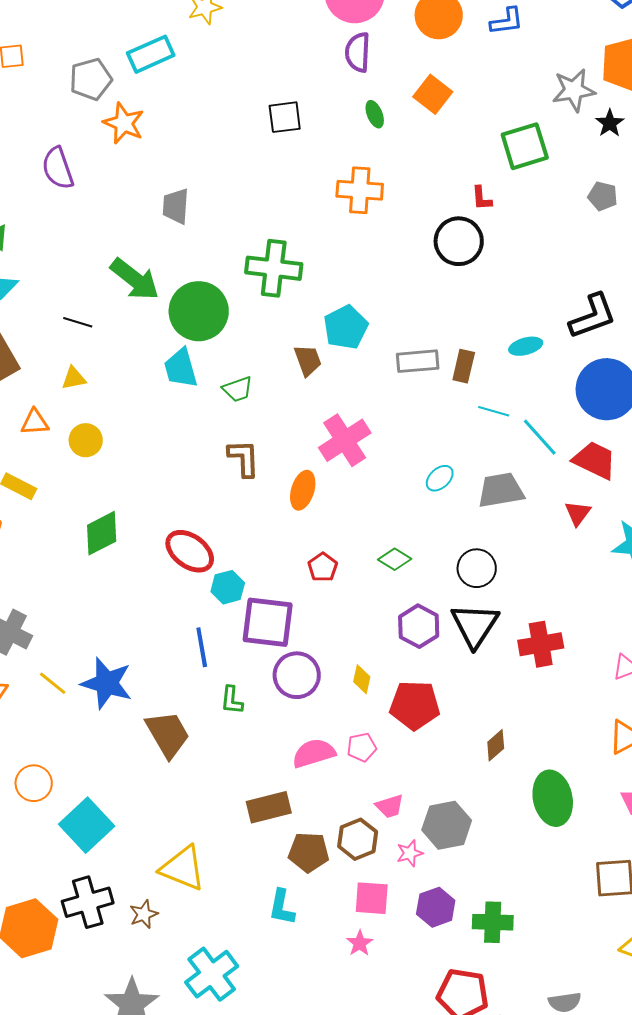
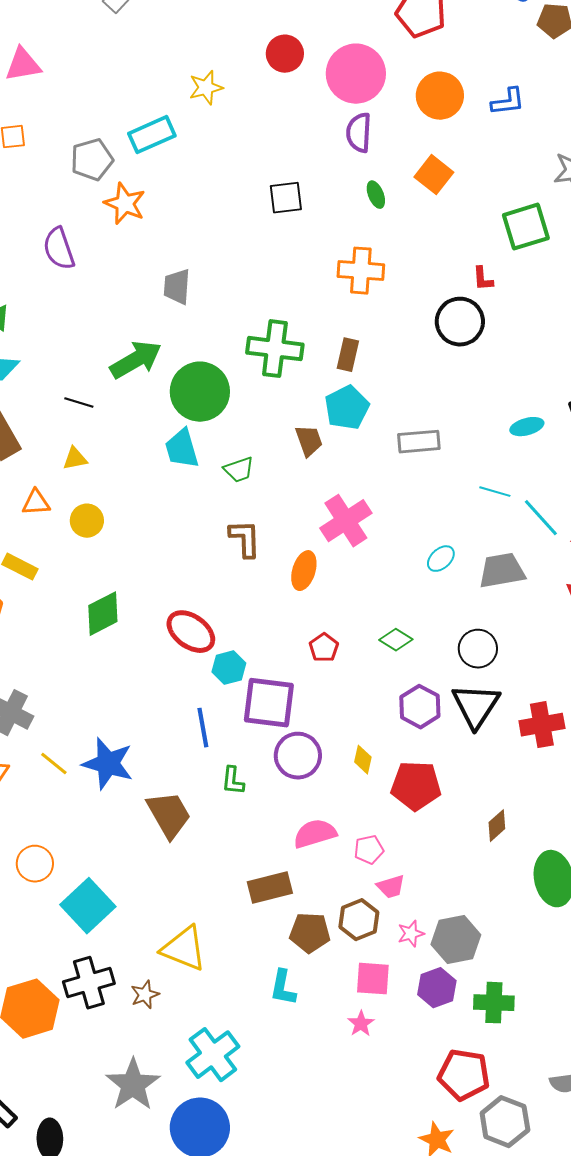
green arrow: (135, 279) -> (136, 360), turned -68
brown rectangle: (464, 366) -> (348, 355), moved
pink pentagon: (362, 747) -> (369, 850), moved
gray hexagon: (447, 825) -> (456, 940), moved

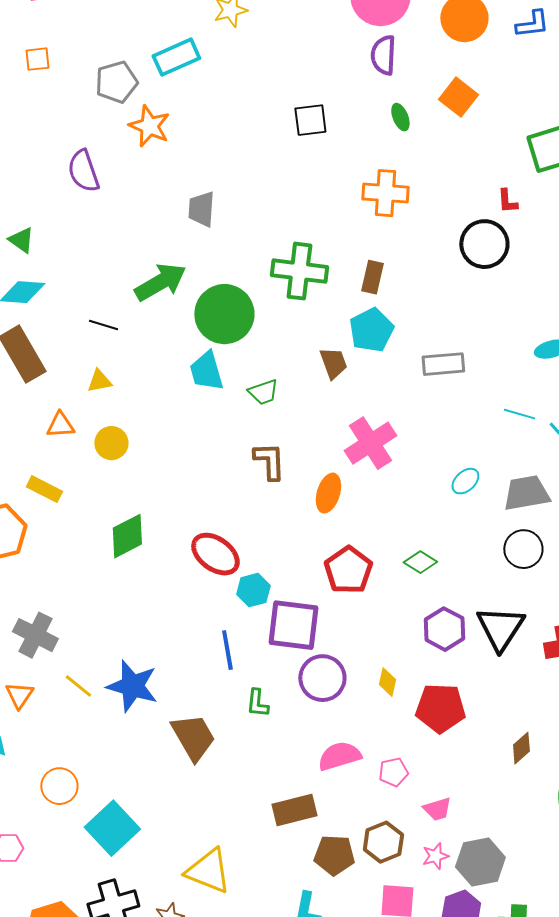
red pentagon: (324, 648) -> (348, 570), size x1.6
black circle: (478, 649) -> (523, 549), moved
pink trapezoid: (391, 887) -> (437, 809), moved

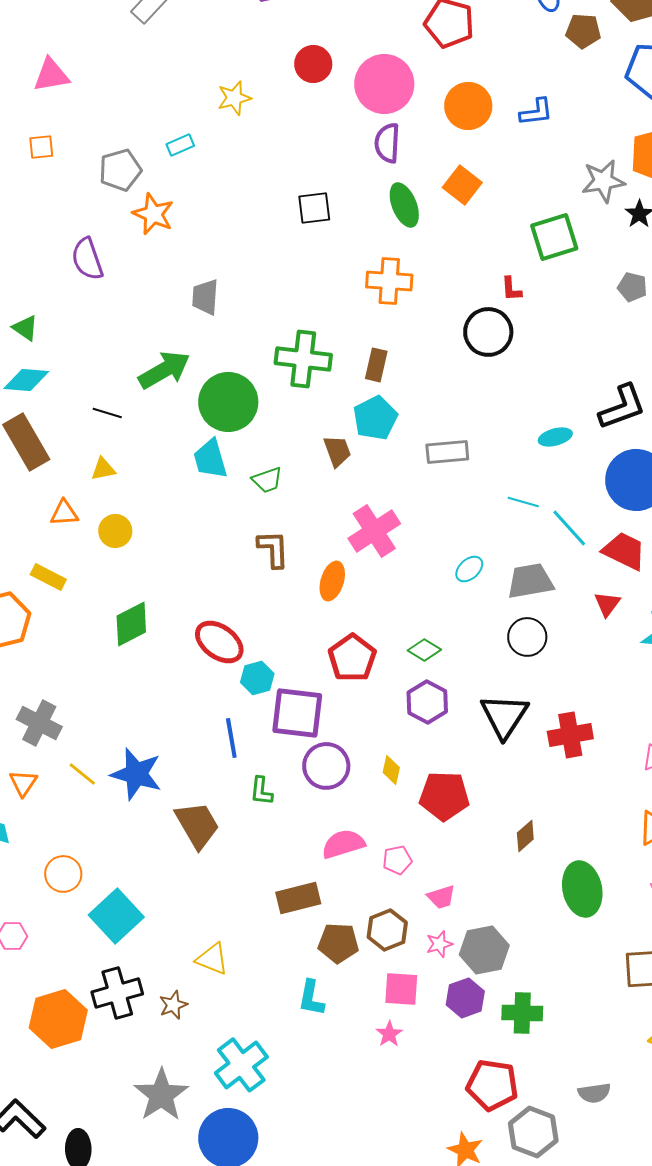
cyan rectangle: (176, 57) -> (180, 145), size x0.6
green ellipse: (400, 117) -> (404, 205), size x1.6
purple hexagon: (444, 629) -> (427, 702), moved
yellow triangle: (208, 871) -> (212, 959), size x0.7

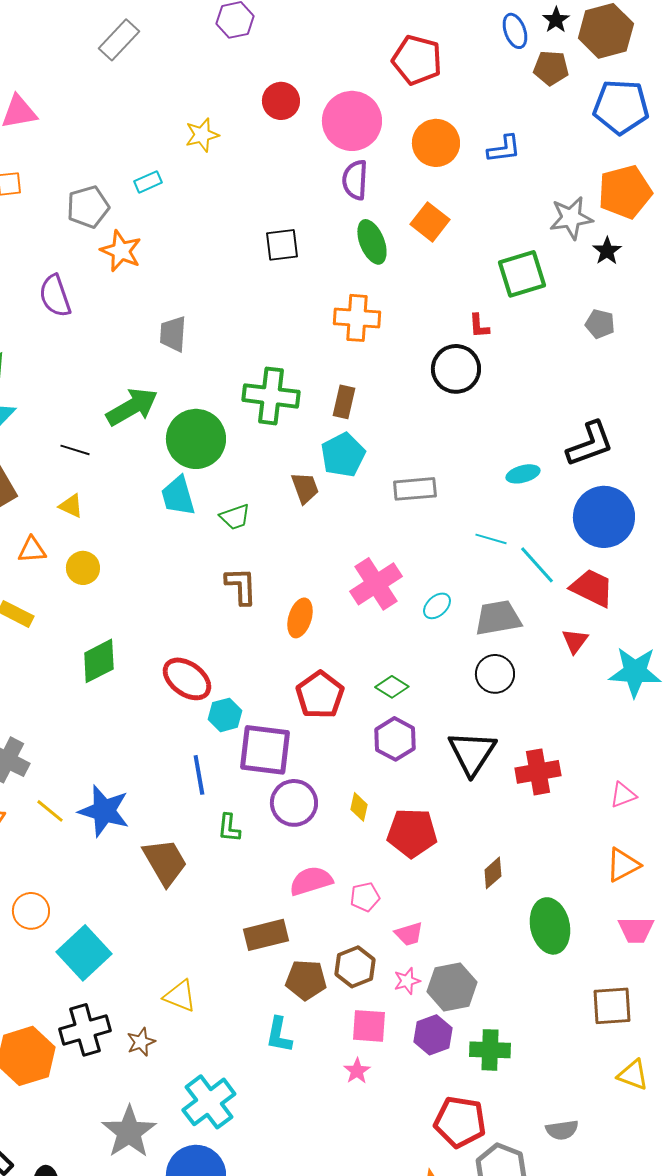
yellow triangle: (103, 469) -> (71, 506), turned 36
pink cross: (374, 531) -> (376, 584), moved

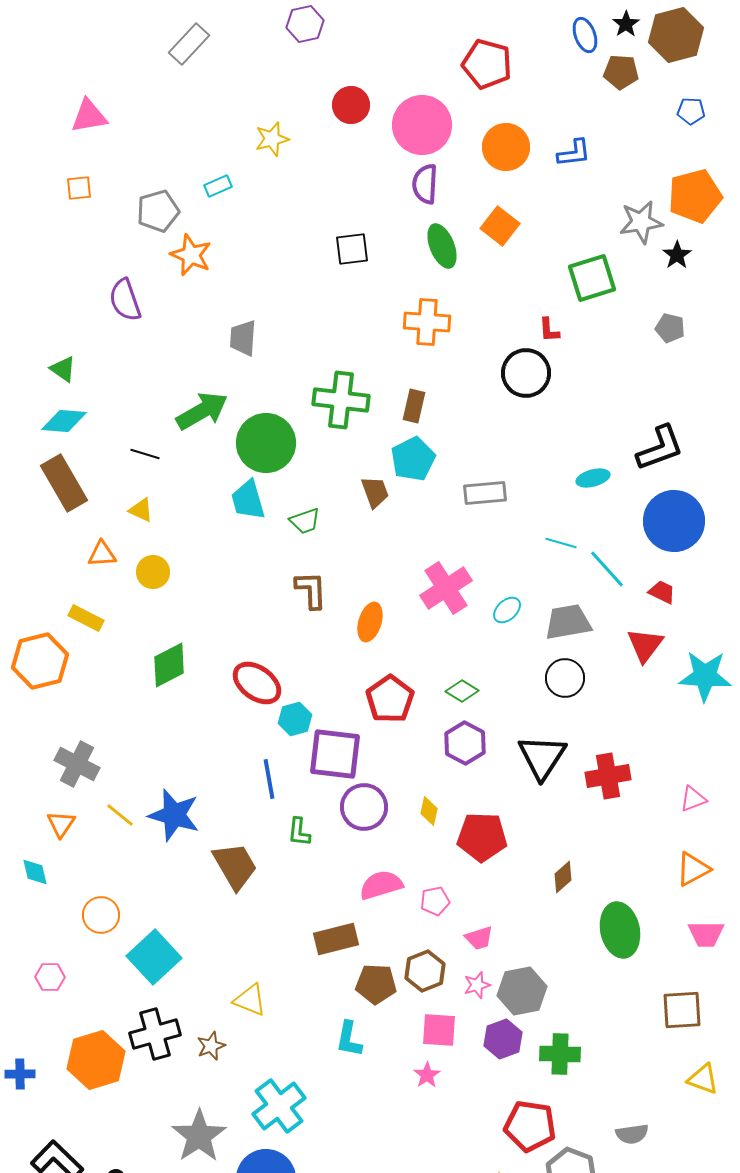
blue pentagon: (621, 107) -> (691, 111), size x0.5
red trapezoid: (592, 588) -> (662, 592), size x0.6
red triangle: (575, 641) -> (645, 645), size x1.4

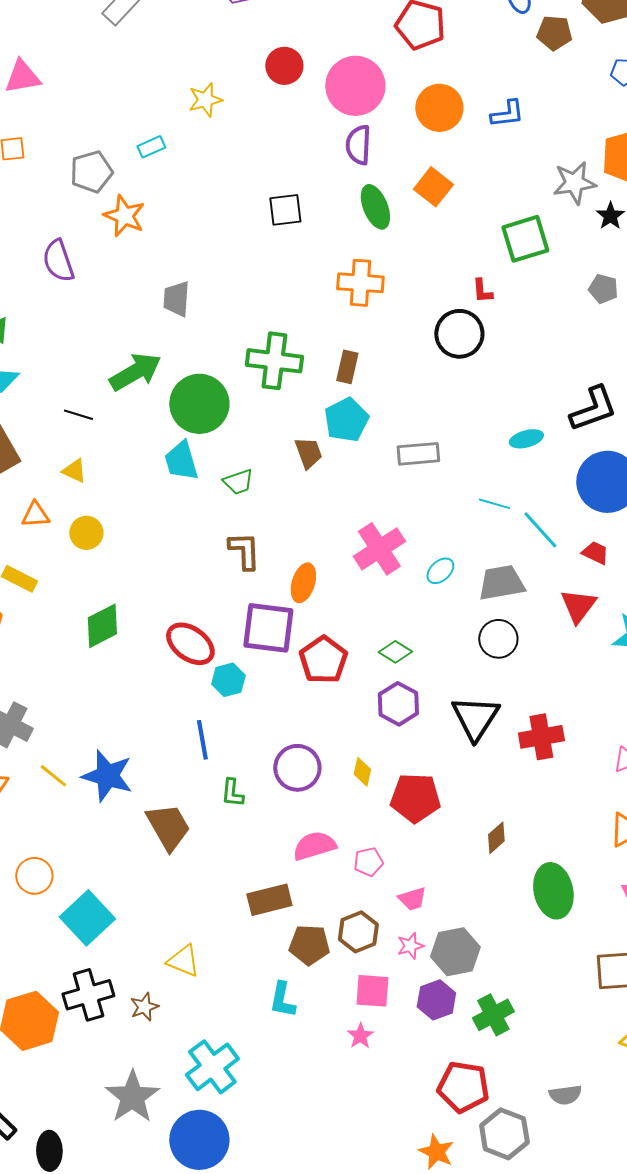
purple square: (335, 754) -> (268, 628), moved
green cross: (560, 1054) -> (493, 1015), turned -30

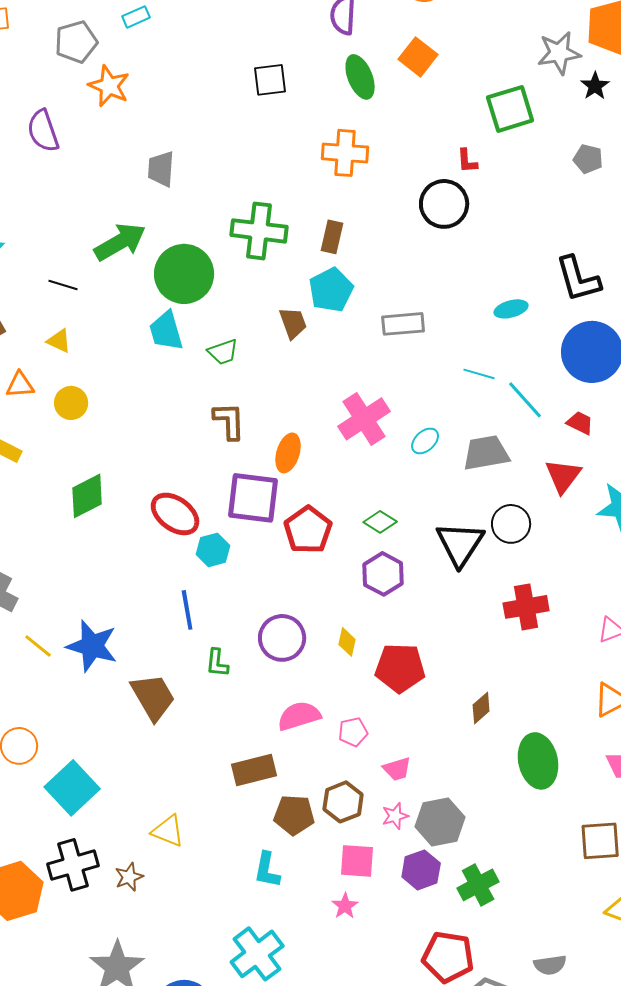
black L-shape: (593, 409) -> (578, 279), turned 94
black circle: (498, 639) -> (511, 524), moved
black triangle: (475, 718) -> (460, 544), moved
cyan cross: (212, 1067) -> (257, 954), moved

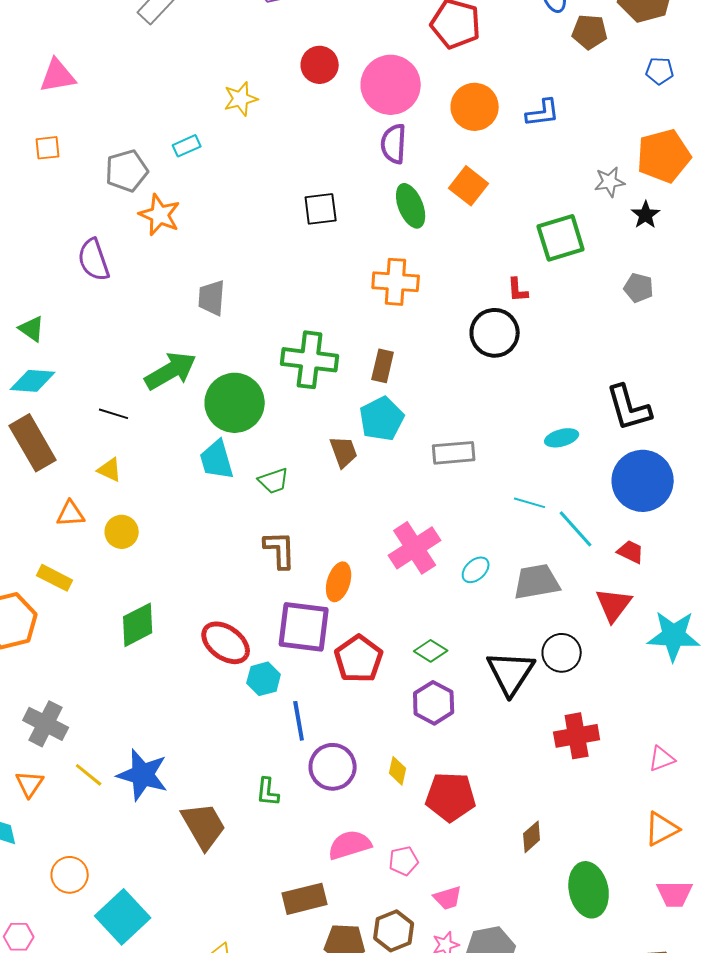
gray star: (559, 53) -> (610, 182), size x0.7
blue line: (187, 610) -> (299, 721), moved

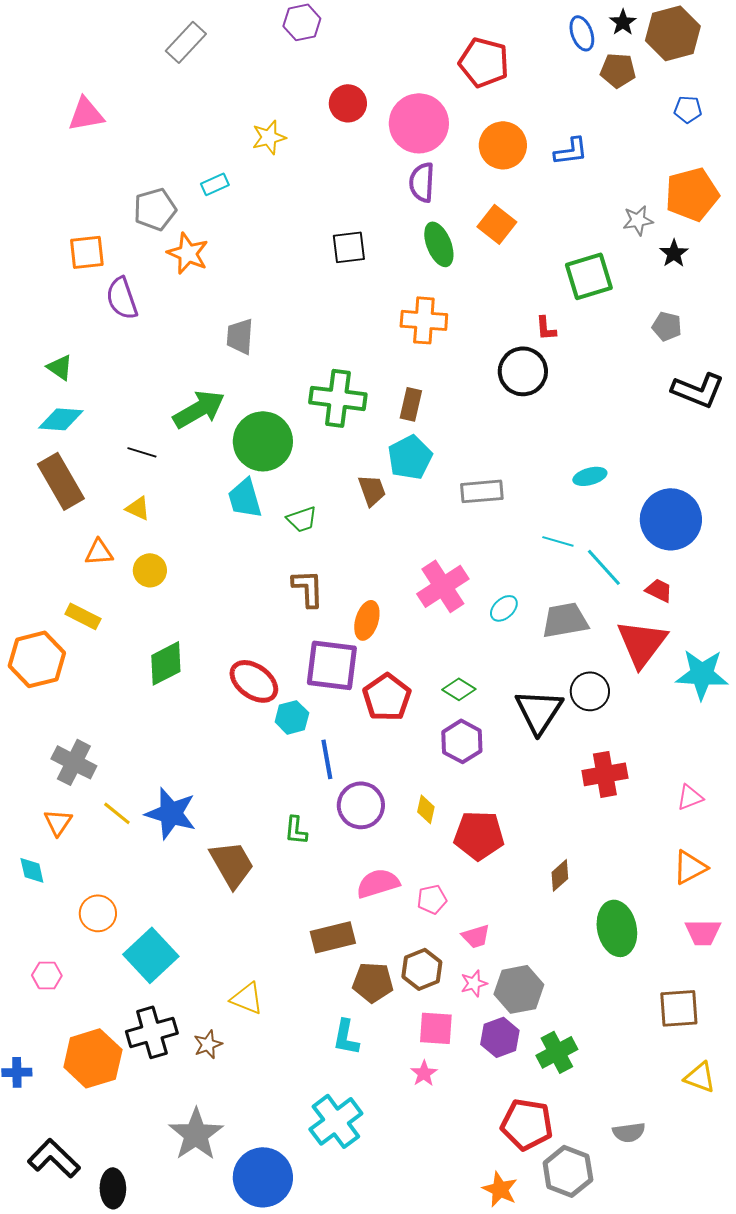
orange square: (48, 148) -> (87, 252), moved, size x1.4
black L-shape: (629, 408) -> (698, 390), moved, turned -52
red triangle: (614, 605) -> (642, 643), size x1.4

